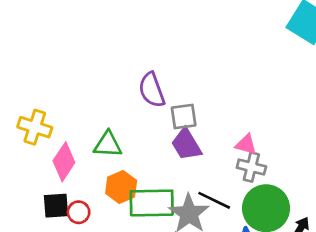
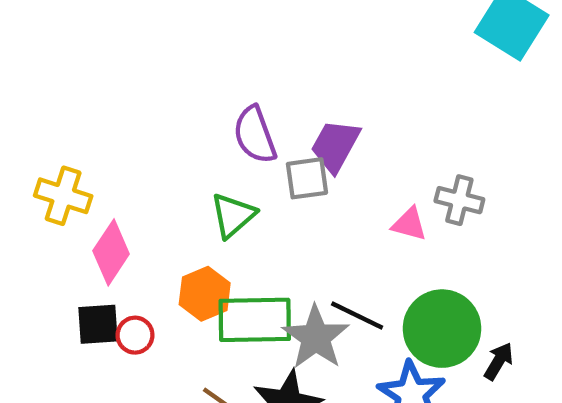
green triangle: (108, 144) -> (233, 215), moved, turned -44
purple trapezoid: (186, 144) -> (335, 146), moved, turned 60
gray cross: (251, 167) -> (459, 200), moved

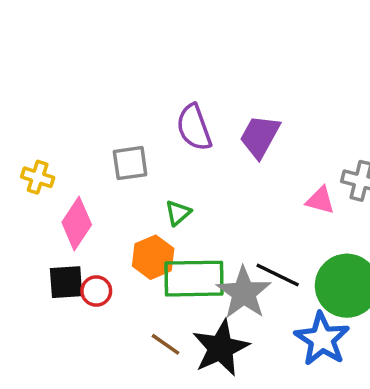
gray square: (307, 178) -> (130, 163), moved
yellow cross: (63, 196) -> (38, 177), size x0.7
green triangle: (233, 215) -> (178, 213), moved, size x0.7

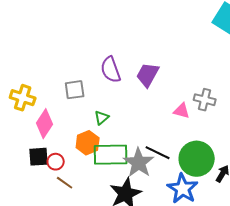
yellow cross: (38, 177) -> (23, 98), size x1.4
brown line: (166, 344) -> (65, 183), moved

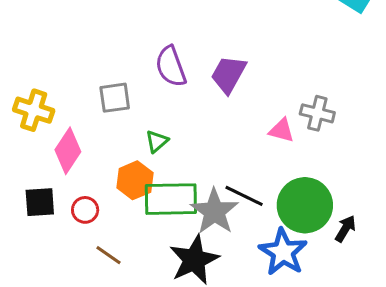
black square: (39, 157) -> (40, 202), moved
brown line: (65, 183) -> (108, 255), moved

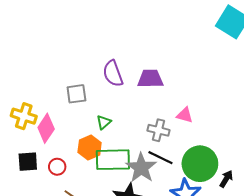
purple trapezoid: (228, 74) -> (150, 79), turned 60
yellow cross: (34, 110) -> (24, 116), moved
gray cross: (317, 113) -> (158, 130), moved

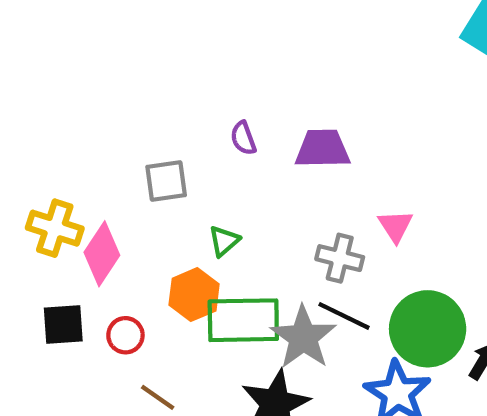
purple semicircle: (113, 74) -> (243, 138), size x0.6
pink triangle: (185, 115) -> (395, 226), turned 42

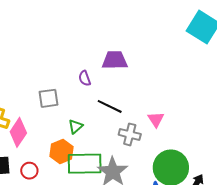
purple trapezoid: (323, 149) -> (115, 60), moved
black line: (344, 316) -> (110, 106), moved

